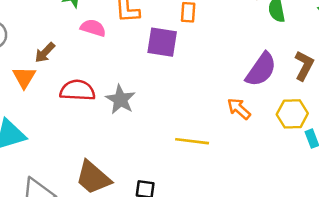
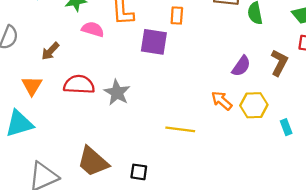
purple semicircle: (261, 70) -> (241, 66), size x0.7
orange triangle: (24, 77) -> (32, 86), moved
yellow hexagon: (292, 114) -> (254, 105), moved

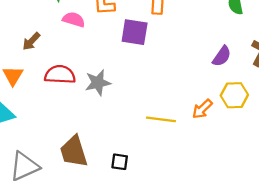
gray star: (117, 93) -> (98, 83), turned 30
orange arrow: (222, 101) -> (202, 109), moved, turned -85
brown trapezoid: (93, 162) -> (74, 151), turned 32

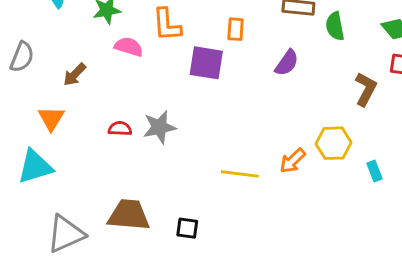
purple semicircle: (222, 56) -> (287, 63), moved
red semicircle: (60, 75) -> (120, 129), moved, size x0.6
brown trapezoid: (74, 151) -> (129, 215), turned 112

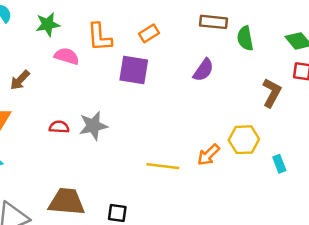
orange rectangle: (236, 29) -> (149, 33), moved, turned 54

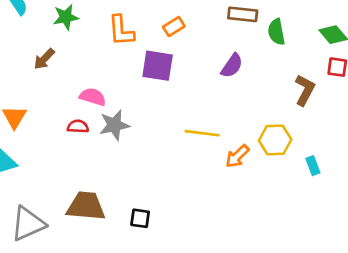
pink semicircle: (67, 56) -> (93, 97), moved
brown arrow: (20, 80) -> (44, 59), moved
yellow line: (163, 166) -> (202, 133), moved

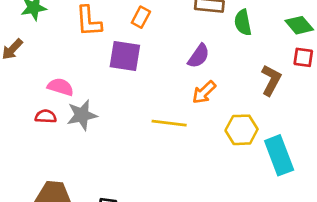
orange rectangle: (174, 27) -> (141, 17), turned -30
orange arrow: (237, 156) -> (204, 92), moved
cyan rectangle: (313, 166) -> (279, 155), size x2.0

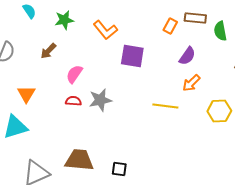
orange rectangle: (141, 17) -> (170, 26), moved
orange L-shape: (89, 21) -> (105, 30), turned -35
pink semicircle: (60, 87) -> (74, 74), moved, turned -72

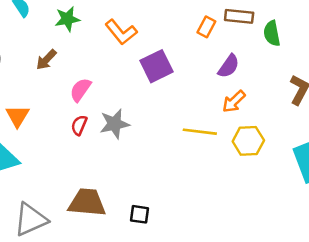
purple square: (132, 56) -> (156, 66), turned -35
red semicircle: (73, 101) -> (79, 125), turned -70
yellow hexagon: (219, 111) -> (248, 141), moved

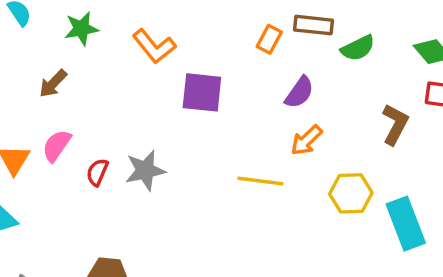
green semicircle: (272, 33) -> (358, 48), turned -105
purple square: (156, 66) -> (202, 92), turned 32
pink semicircle: (80, 90) -> (57, 146), moved
yellow hexagon: (248, 141) -> (351, 193), moved

